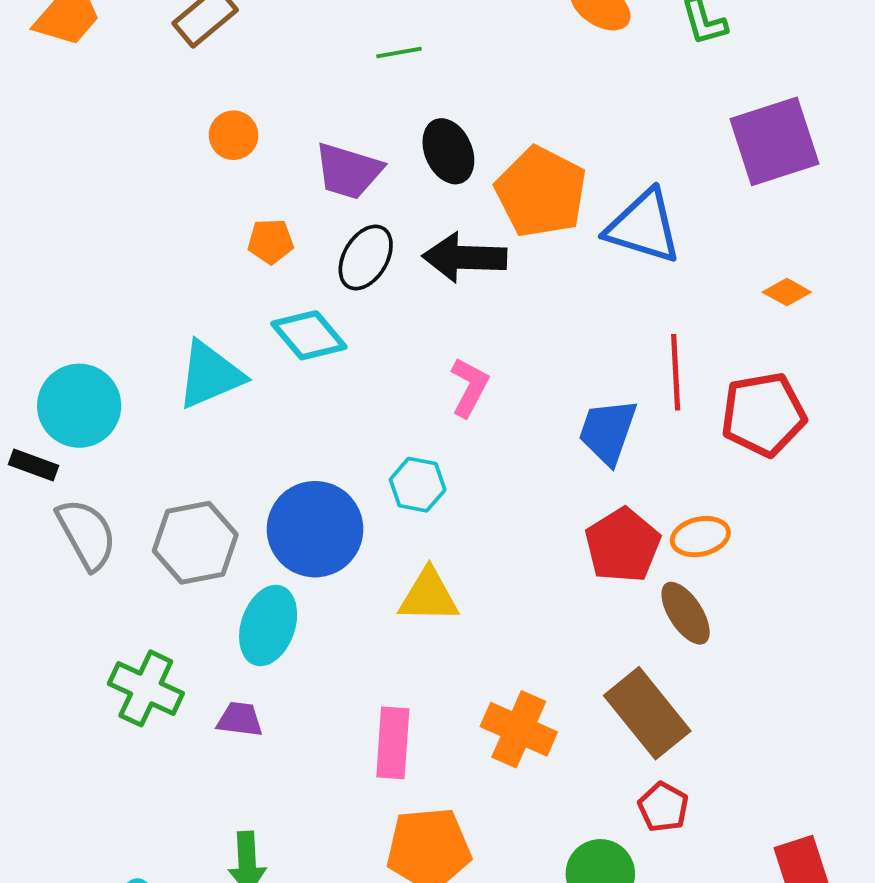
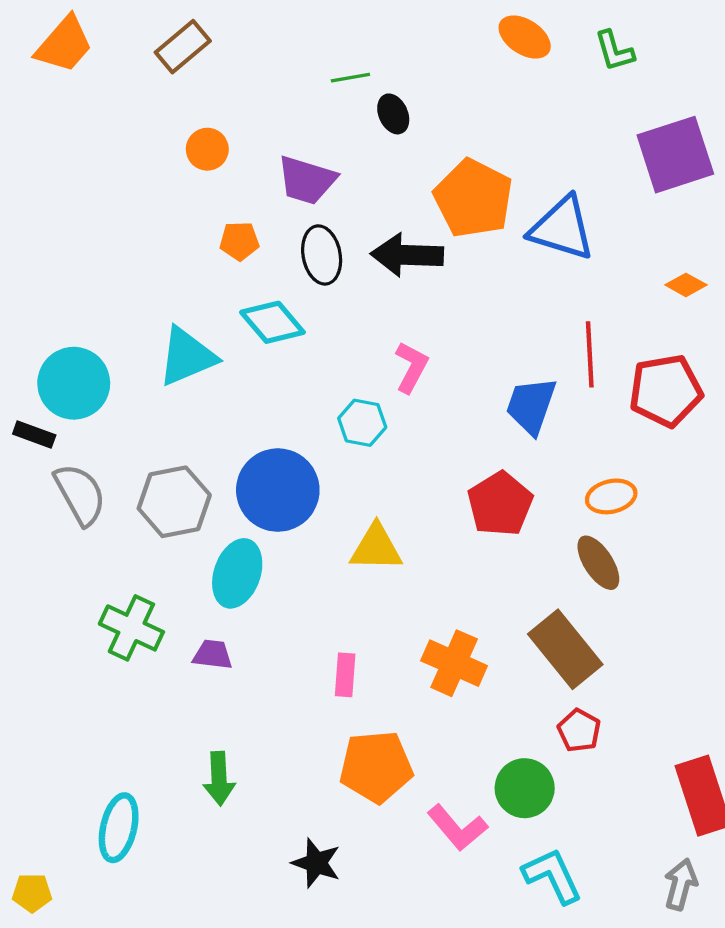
black ellipse: (448, 151) -> (393, 114), moved, size x0.7
black ellipse: (366, 257) -> (322, 255), turned -42
cyan hexagon: (418, 485) -> (362, 423), moved
red pentagon: (623, 545) -> (500, 504), moved
pink rectangle: (393, 743) -> (345, 675), size x0.7

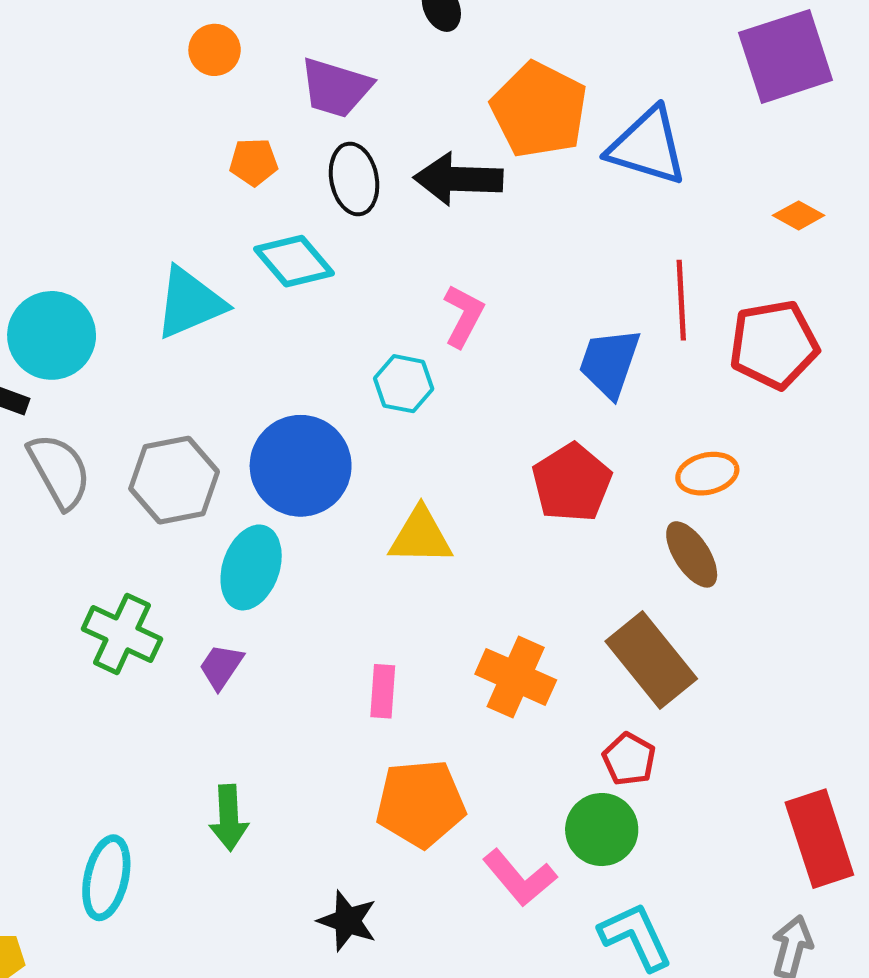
purple trapezoid: (213, 655) -> (221, 667), turned -63
red pentagon: (579, 730) -> (629, 759), moved

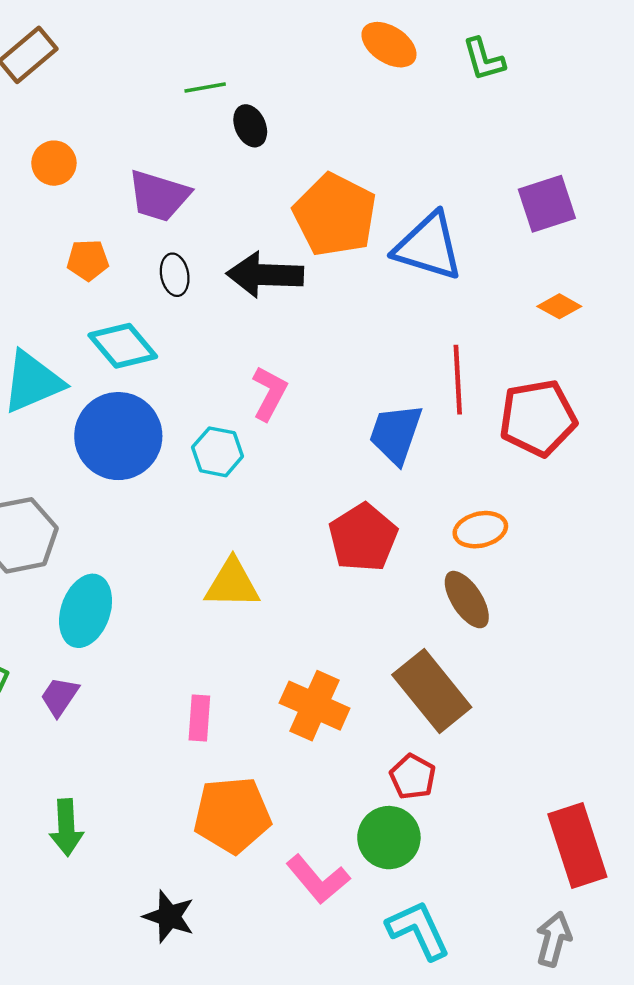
purple square: (786, 56) -> (547, 204), moved, size x0.7
black ellipse: (354, 179) -> (175, 275), size x0.7
blue circle: (301, 466) -> (118, 436), moved

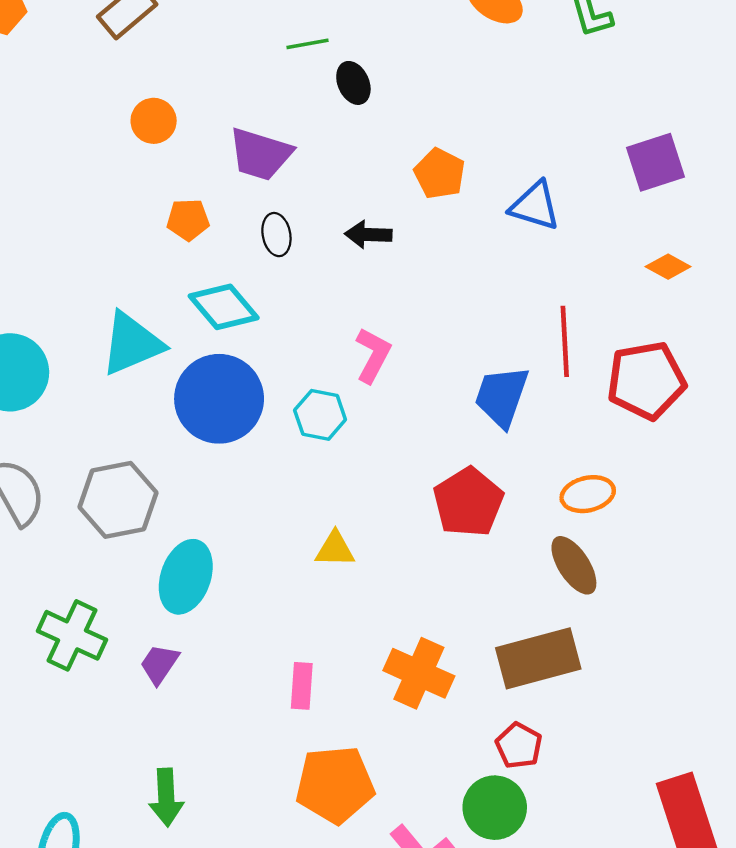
orange pentagon: (335, 215) -> (440, 174), size x0.6
blue triangle: (428, 247) -> (535, 206), size x0.7
black arrow: (265, 275) -> (368, 235), size x0.6
yellow triangle: (232, 584) -> (335, 549), size x0.7
brown rectangle: (432, 691) -> (538, 658), turned -66

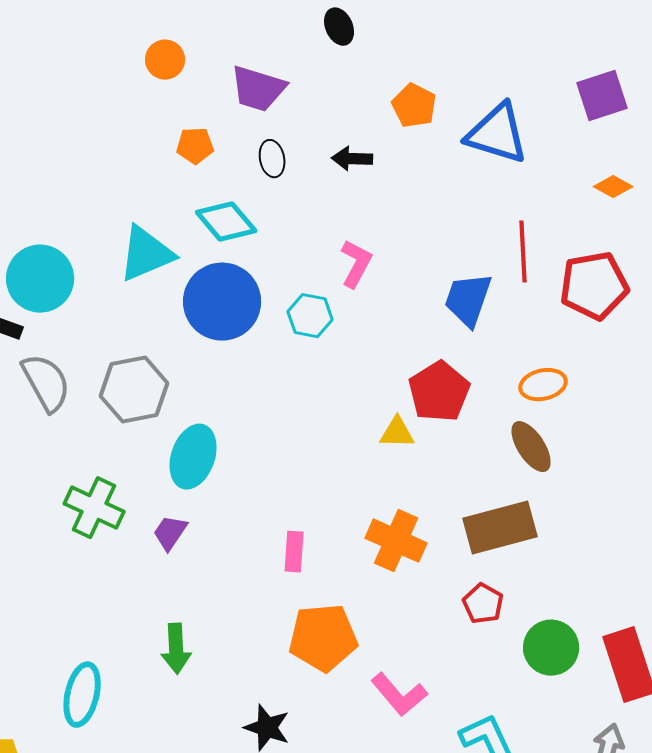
blue triangle: (535, 206) -> (497, 134), size x1.4
yellow triangle: (335, 549) -> (397, 433), moved
green circle: (495, 808) -> (551, 648), moved

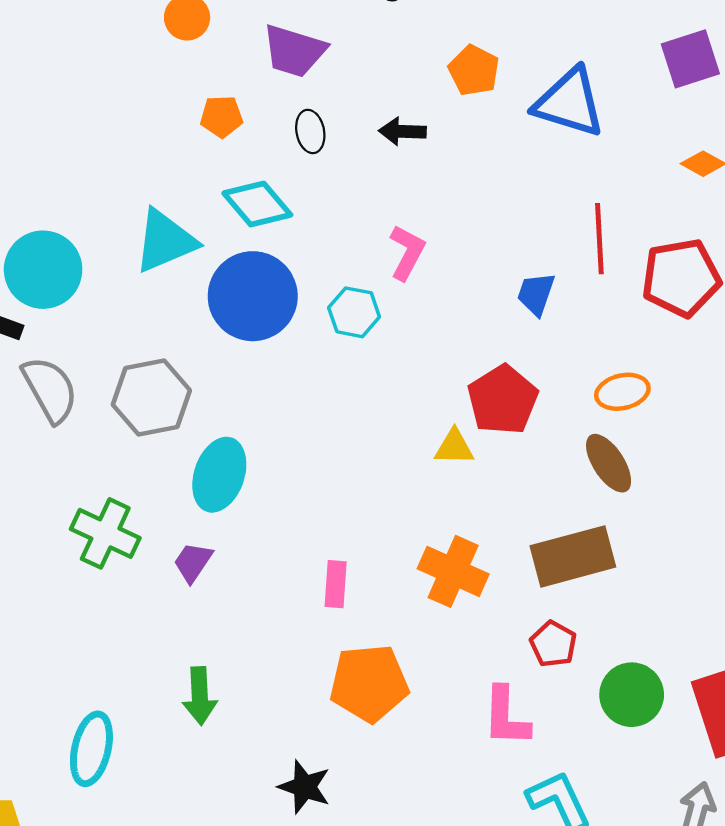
blue trapezoid: (468, 300) -> (536, 294), size x0.7
pink L-shape: (399, 695) -> (506, 717), moved, turned 42

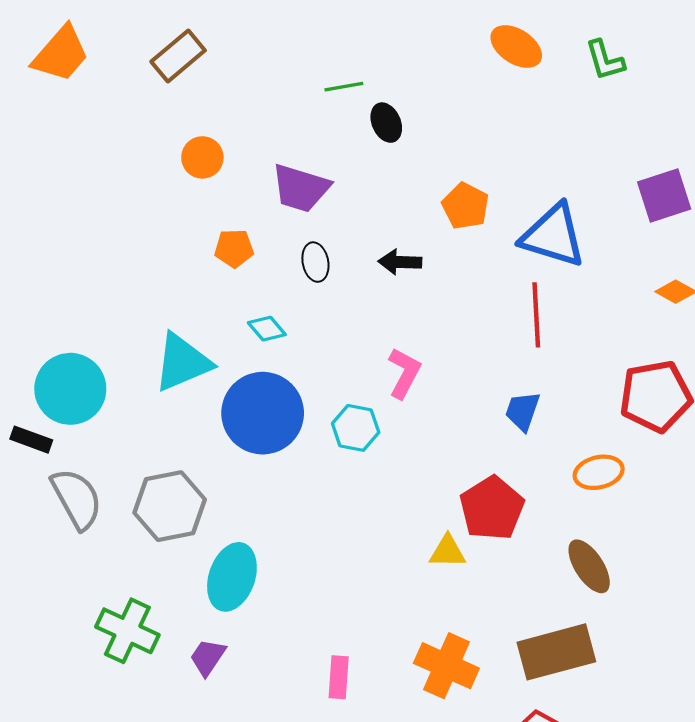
cyan diamond: (257, 204) -> (267, 329), size x0.6
red line: (599, 239) -> (536, 315), moved
orange ellipse: (622, 392) -> (599, 472), moved

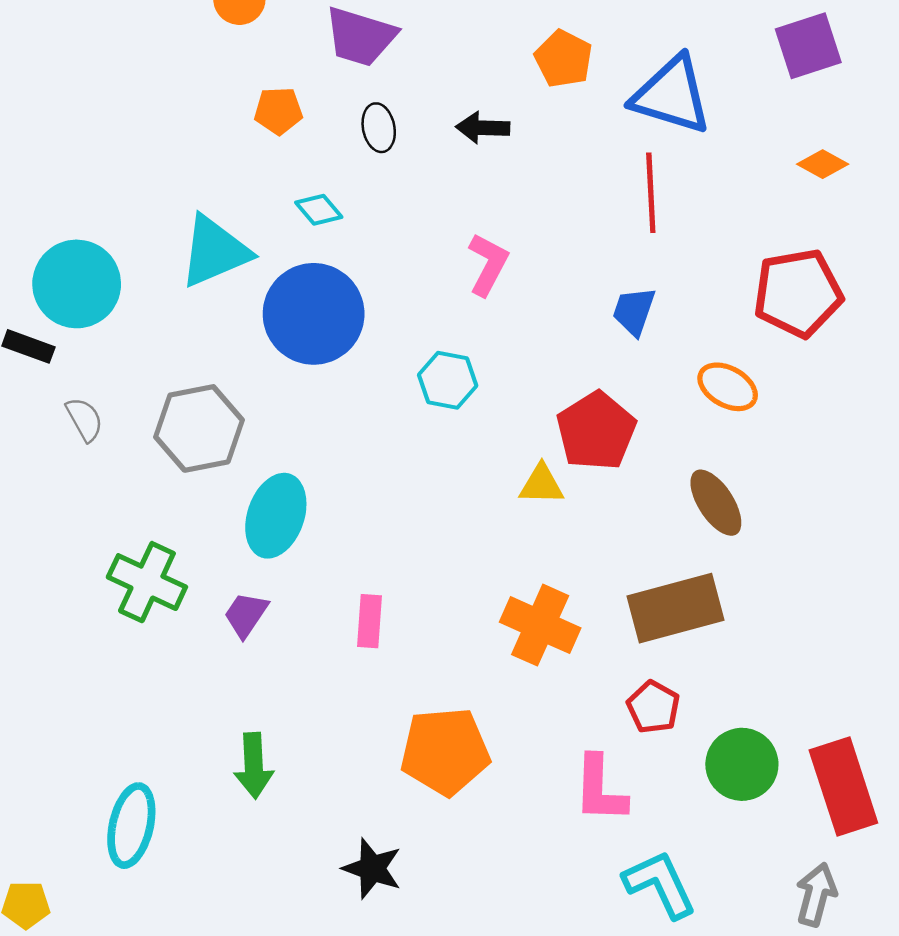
cyan hexagon: (356, 428) -> (448, 380), moved
orange ellipse: (599, 472) -> (728, 387), turned 42
gray semicircle: (77, 499) -> (84, 419), size x0.6
pink rectangle: (339, 677) -> (370, 621), moved

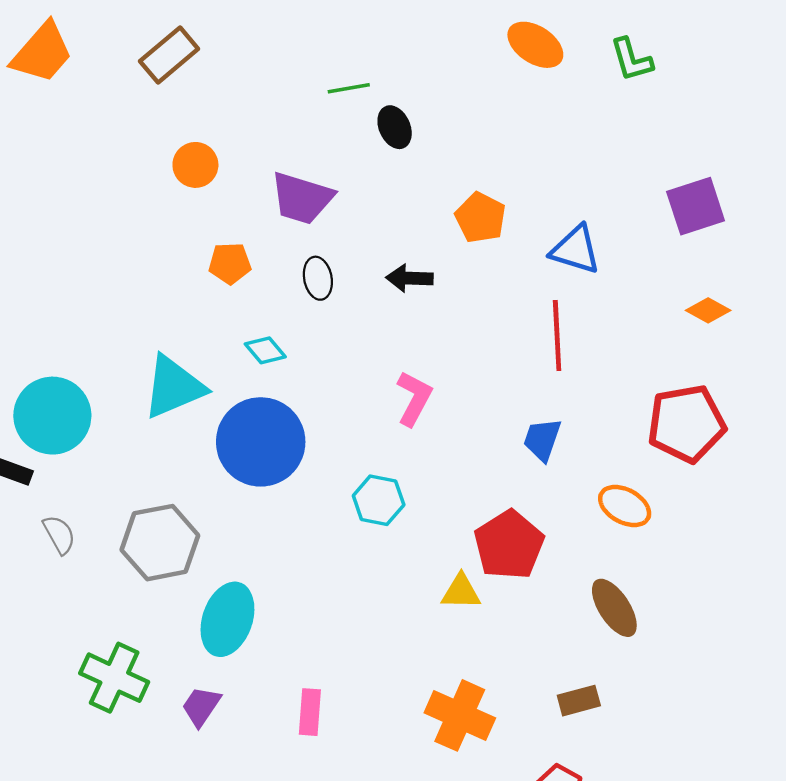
blue triangle: (672, 95) -> (575, 250), size x0.7
brown rectangle: (676, 608) -> (579, 701), size x0.5

